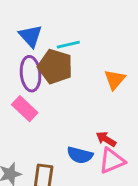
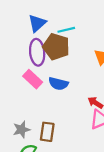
blue triangle: (31, 36) -> (37, 23), turned 30
blue semicircle: (80, 155) -> (58, 84), moved

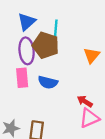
cyan line: (66, 30) -> (56, 28), turned -72
pink rectangle: (33, 79) -> (22, 78), turned 42

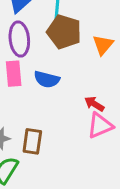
brown pentagon: (46, 45) -> (64, 32), moved

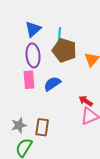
blue semicircle: (47, 79) -> (52, 84), turned 132

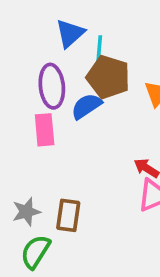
blue triangle: (33, 29) -> (70, 33), moved
blue semicircle: (52, 84) -> (86, 106), moved

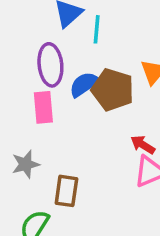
brown pentagon: (108, 77) -> (113, 90), moved
gray star: (26, 212) -> (26, 164), moved

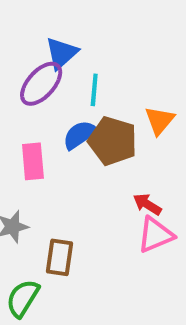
cyan line: (97, 29) -> (94, 90), moved
purple ellipse: (50, 65) -> (41, 84), moved, turned 48

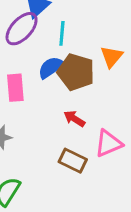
red arrow: (147, 204) -> (74, 119), moved
brown rectangle: (59, 257) -> (73, 161), moved, turned -72

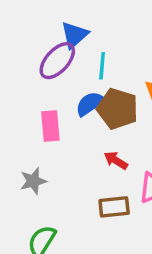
brown rectangle: (73, 161) -> (114, 207), turned -32

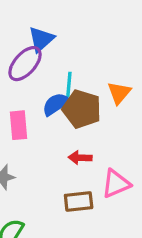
cyan line: (102, 66) -> (69, 85), moved
red arrow: (116, 160) -> (80, 158), turned -30

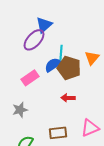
pink rectangle: (19, 125) -> (30, 78), turned 60
pink triangle: (116, 184) -> (90, 128), moved
brown rectangle: (79, 201) -> (58, 133), moved

